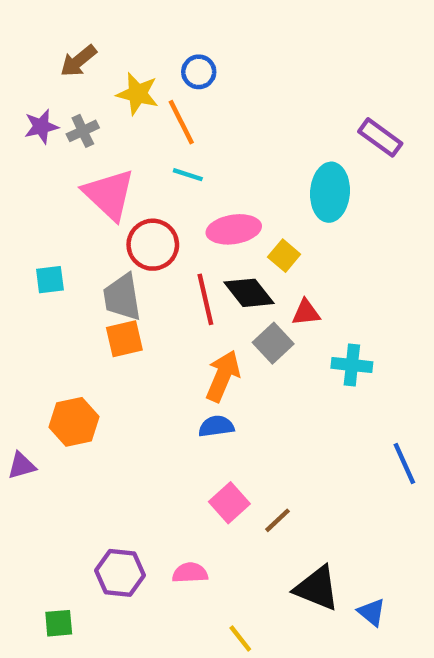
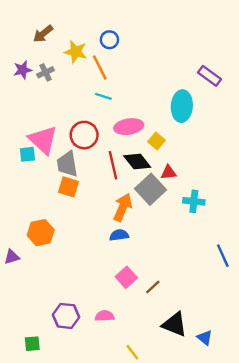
pink triangle: (109, 194) -> (43, 140), moved
orange square: (124, 339) -> (68, 187), turned 30
gray square: (273, 343) -> (150, 189), size x1.4

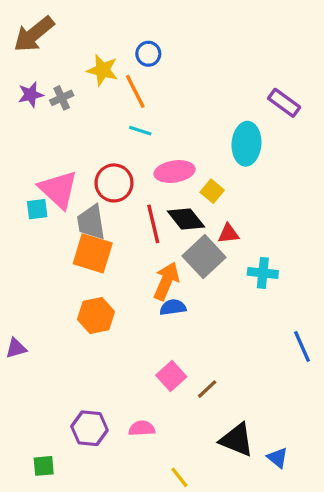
brown arrow: (43, 34) -> (34, 34), moved, size x1.5
orange square: (68, 187) -> (93, 253), size x1.4
orange hexagon: (41, 233) -> (96, 315), moved
blue semicircle: (119, 235) -> (173, 307), moved

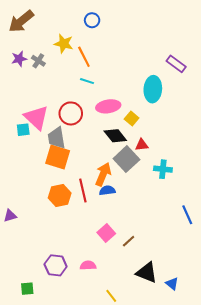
blue circle: (148, 54) -> (92, 20), moved
gray cross: (62, 98) -> (38, 61), turned -32
red line: (153, 224) -> (83, 190), moved

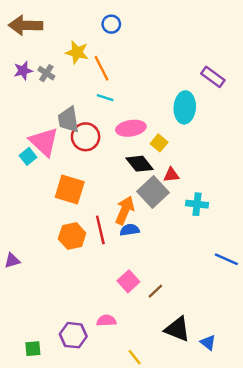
brown arrow: (21, 21) -> (26, 25), turned 40
cyan square: (23, 130) -> (28, 156), turned -32
gray trapezoid: (57, 138) -> (68, 120), moved
blue line: (187, 215) -> (226, 259), turned -42
purple hexagon: (56, 265) -> (73, 335), moved

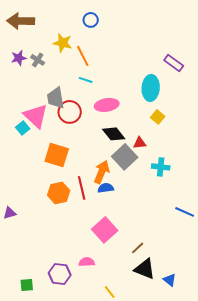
yellow square: (159, 143) -> (158, 117), moved
pink square: (128, 281) -> (105, 230), size x1.4
brown line: (155, 291) -> (138, 248), moved

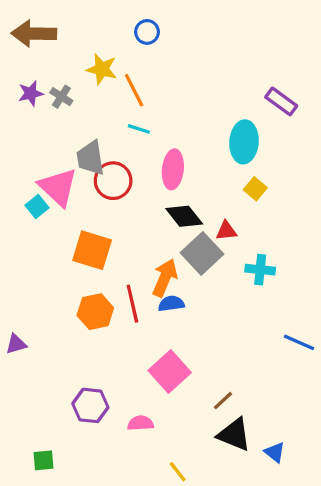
pink ellipse: (107, 105) -> (173, 169), turned -75
purple hexagon: (60, 274) -> (90, 405), moved

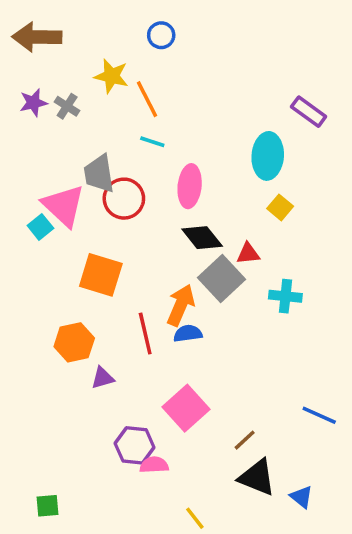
orange hexagon: (95, 312) -> (74, 342), moved
blue line: (299, 342) -> (319, 415), moved
purple triangle: (16, 344) -> (103, 378), moved
purple hexagon: (90, 405) -> (135, 445), moved

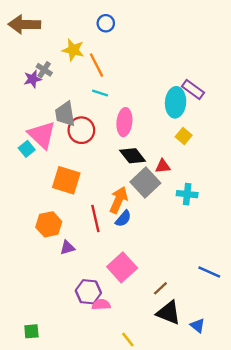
purple star: (33, 103) -> (33, 79), moved
purple rectangle: (309, 112) -> (193, 90), moved
blue semicircle: (188, 334) -> (123, 219), turned 138

